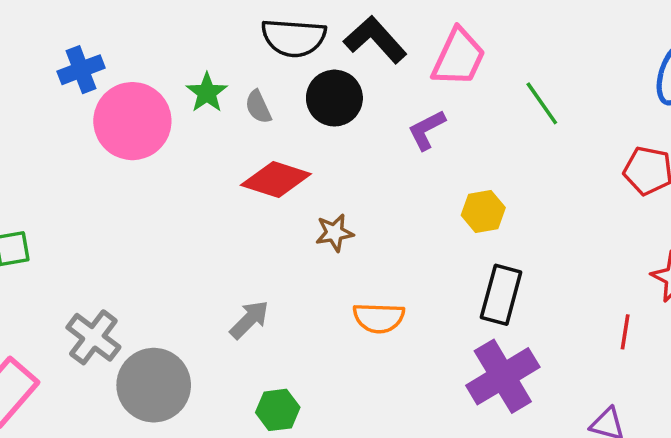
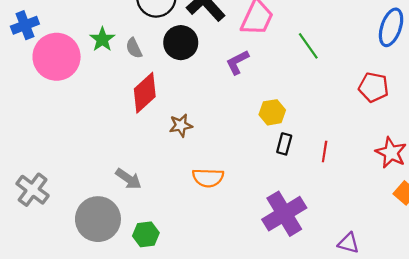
red diamond: (276, 180) -> (145, 93), turned -60
black rectangle: (501, 295) -> (284, 144), moved, size x0.6
gray arrow: (249, 320) -> (128, 179), turned 80
red line: (625, 332) -> (325, 152), moved
gray circle: (154, 385) -> (98, 219), moved

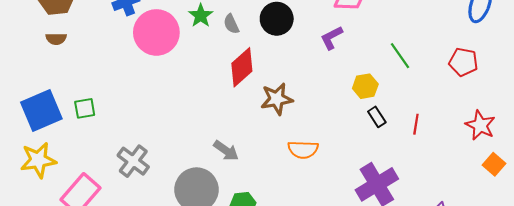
green line: (308, 46) -> (400, 56), moved
brown star: (181, 125) -> (277, 99), size x1.4
black rectangle: (284, 144) -> (377, 117), turned -48

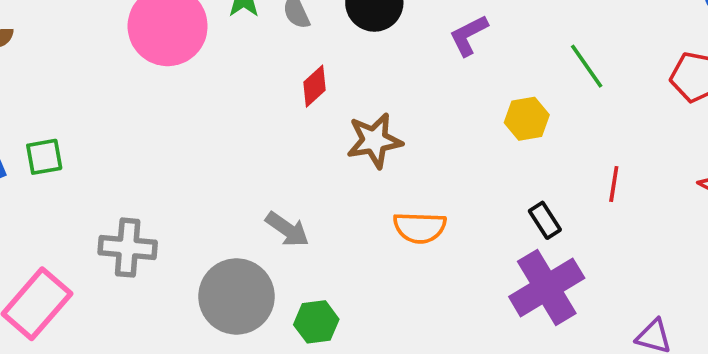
red diamond: (242, 67) -> (314, 86), size x0.6
black rectangle: (377, 117) -> (545, 220), moved
gray cross: (133, 161) -> (128, 248), turned -32

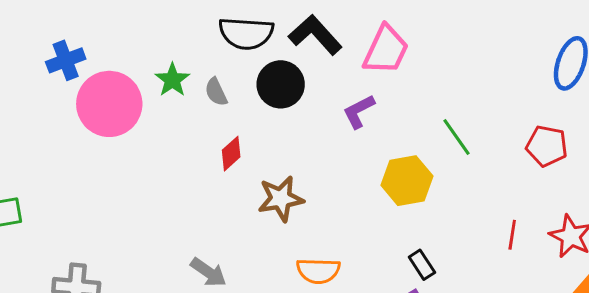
yellow hexagon: (527, 119) -> (407, 181), size x1.4
red line: (614, 184) -> (512, 235), moved

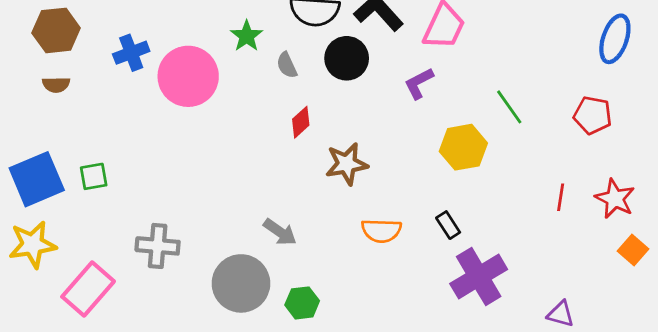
blue cross: (66, 60) -> (131, 53), moved
green star: (172, 80) -> (247, 36), moved
black rectangle: (422, 265) -> (448, 225), moved

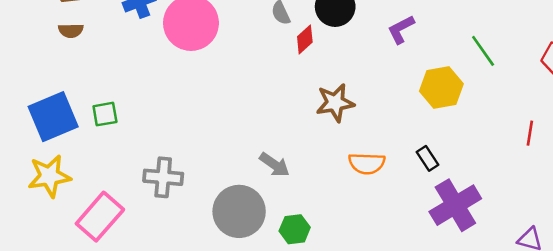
red diamond: (301, 122) -> (305, 39), moved

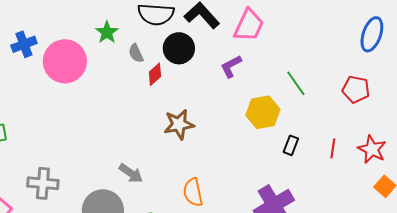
black rectangle: (427, 158) -> (291, 145), moved, turned 54
orange semicircle: (367, 163) -> (193, 192), moved, turned 76

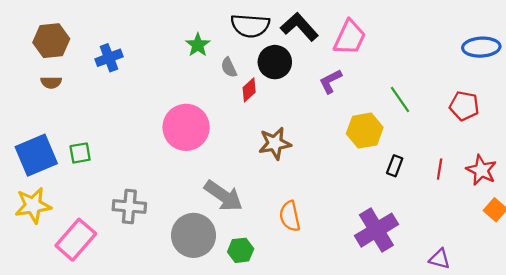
blue ellipse: (372, 34) -> (481, 47), turned 68
pink circle: (65, 61) -> (186, 127), moved
gray arrow: (131, 173) -> (223, 196), size x1.5

